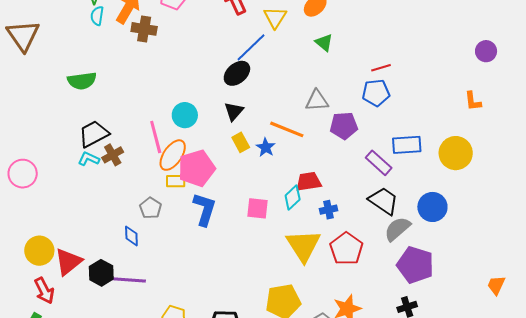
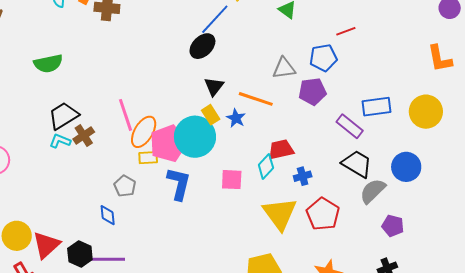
blue pentagon: (376, 93) -> (323, 58), moved
orange L-shape: (473, 101) -> (440, 59), size x1.4
black triangle: (234, 111) -> (214, 86), moved
cyan circle: (185, 115) -> (195, 137), moved, size x1.6
purple pentagon: (415, 265) -> (393, 226), size x0.6

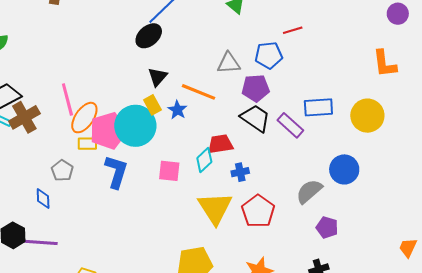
brown cross: (84, 136) -> (24, 117), size x1.4
black trapezoid: (357, 164) -> (255, 118), moved

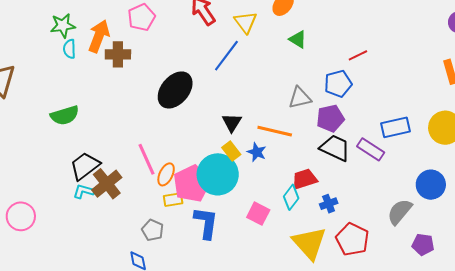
black ellipse: (149, 36) -> (175, 90), moved, size x1.4
orange ellipse: (84, 118) -> (166, 174), size x0.7
pink square: (169, 171) -> (258, 214), turned 30

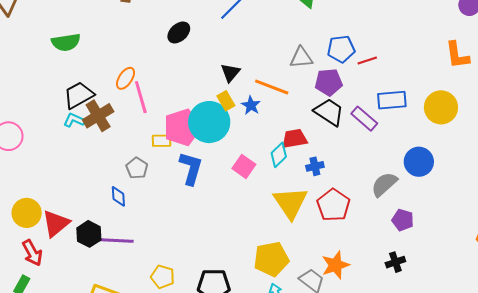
red line: (358, 55) -> (367, 61), moved
black ellipse: (175, 90) -> (179, 32), size x0.6
orange ellipse: (166, 174) -> (125, 78), moved

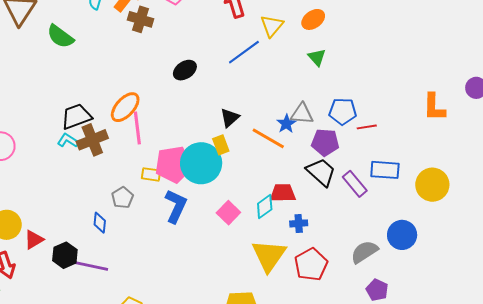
green semicircle: (66, 42) -> (60, 36), moved, turned 36
orange L-shape: (457, 55) -> (434, 107), moved
orange ellipse: (125, 78) -> (125, 107), size x1.4
blue star: (251, 105) -> (286, 124), moved
red triangle: (56, 223) -> (34, 240), size x0.7

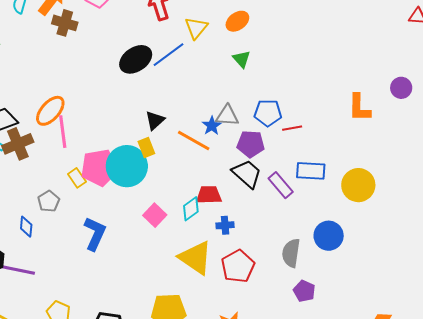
black ellipse: (185, 70) -> (136, 59), moved, size x1.4
yellow rectangle: (151, 174) -> (77, 178), turned 48
blue L-shape: (176, 206) -> (95, 234), moved
gray semicircle: (364, 252) -> (291, 253), turned -48
yellow triangle: (269, 256) -> (196, 258), turned -30

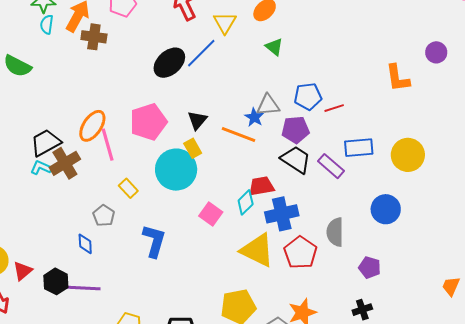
pink pentagon: (99, 168) -> (148, 122), moved
blue cross: (225, 225) -> (282, 214), size x1.8
gray semicircle: (291, 253) -> (335, 232), moved

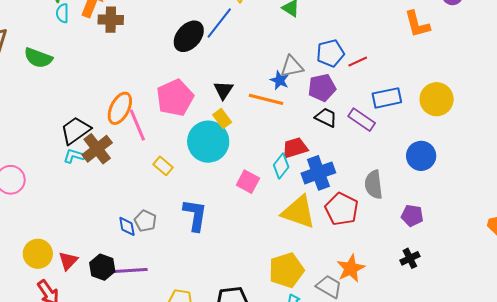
black trapezoid: (296, 160) -> (326, 117), size x0.7
gray pentagon: (104, 216) -> (145, 221), moved

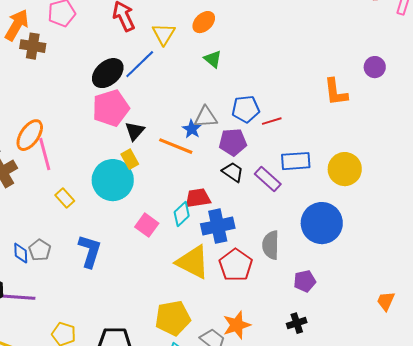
pink pentagon: (175, 98) -> (111, 108), moved
blue circle: (421, 156) -> (322, 223), size x1.4
purple pentagon: (412, 216) -> (305, 281), turned -30

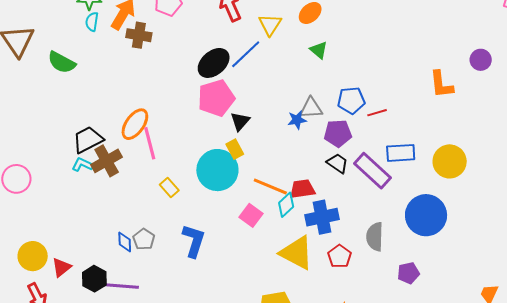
blue star: (192, 129) -> (297, 120), turned 30
orange line: (176, 146) -> (270, 187), moved
purple rectangle: (268, 179) -> (372, 171), size x1.4
red pentagon: (236, 265) -> (340, 256), size x0.7

